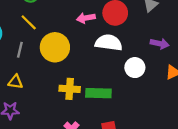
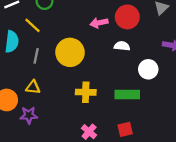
yellow line: (29, 22) -> (33, 25), moved
white semicircle: (109, 43) -> (122, 46), size x0.6
green rectangle: (98, 93) -> (127, 95), moved

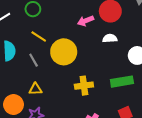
yellow line: (33, 25) -> (39, 36), moved
gray line: (36, 56) -> (34, 60), turned -32

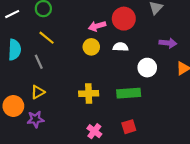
yellow circle: (64, 52) -> (91, 47), moved, size x0.6
yellow triangle: (35, 89) -> (38, 92), turned -32

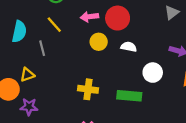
red circle: (124, 19) -> (118, 18), moved
pink arrow: (97, 26) -> (89, 17), moved
yellow triangle: (38, 92) -> (27, 75), moved

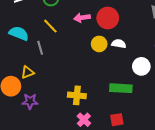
cyan semicircle: (19, 32) -> (19, 33), turned -78
yellow circle: (99, 42) -> (99, 44), moved
yellow cross: (88, 89) -> (77, 95), moved

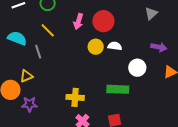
pink arrow: (82, 18) -> (78, 21), turned -63

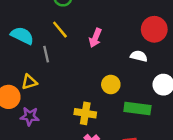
pink arrow: (78, 21) -> (95, 38), moved
red circle: (103, 21) -> (154, 29), moved
yellow circle: (96, 47) -> (111, 84), moved

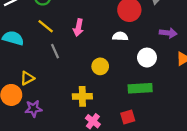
gray line: (46, 54) -> (55, 51), moved
green rectangle: (137, 108) -> (140, 88), moved

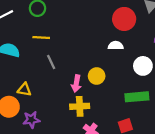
yellow line: (46, 26) -> (41, 38), turned -35
pink arrow: (78, 28) -> (76, 84), moved
yellow triangle: (27, 78) -> (24, 90), turned 40

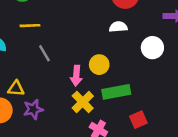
green rectangle: (137, 97) -> (116, 92), moved
yellow cross: (80, 106) -> (83, 102), turned -36
purple star: (31, 120) -> (33, 109), moved

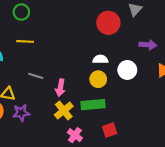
white semicircle: (118, 27) -> (100, 59), moved
gray line: (44, 53) -> (36, 76), moved, turned -48
yellow circle: (99, 65) -> (98, 79), moved

